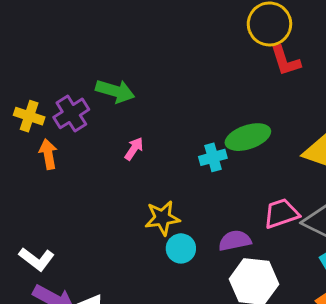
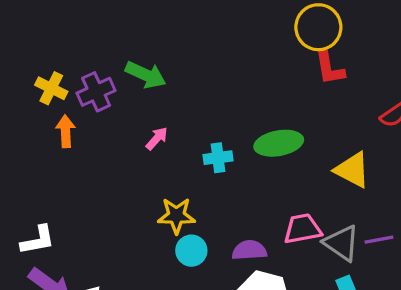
cyan cross: (213, 157) -> (218, 158), moved
white L-shape: (37, 259) -> (38, 240), turned -56

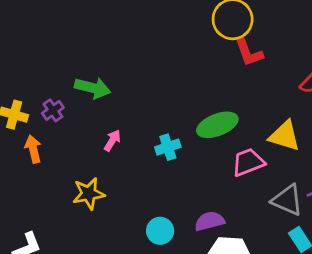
purple cross: (96, 92) -> (53, 110), size x0.7
yellow star: (176, 216) -> (89, 194), moved
pink trapezoid: (303, 229) -> (248, 162), moved

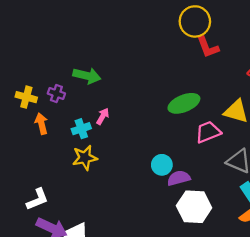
purple cross: (53, 110) -> (56, 94), turned -35
cyan cross: (168, 147) -> (81, 129), moved
cyan circle: (160, 231) -> (162, 165), moved

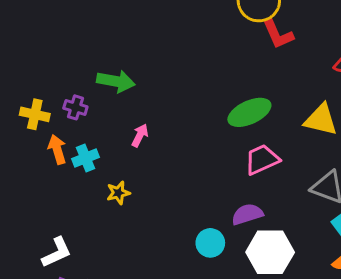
cyan cross: (81, 129) -> (86, 158), moved
pink trapezoid: (208, 132) -> (262, 160), moved
yellow star: (85, 158) -> (118, 193), size x0.7
cyan circle: (162, 165) -> (210, 243), moved

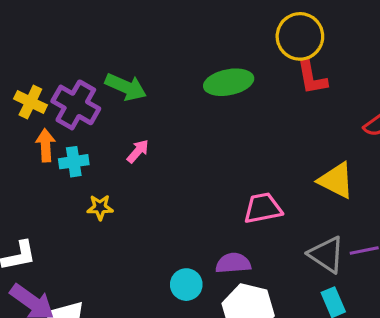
purple cross: (75, 107) -> (76, 105), size x1.8
green ellipse: (249, 112) -> (229, 82), moved

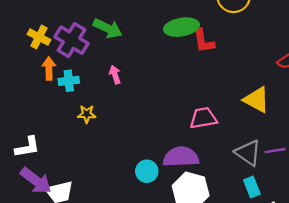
red L-shape: (312, 78) -> (204, 41), moved
pink arrow: (138, 151) -> (115, 75), turned -60
purple semicircle: (233, 263) -> (181, 157), size x1.4

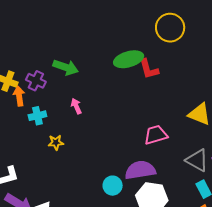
purple cross: (71, 40) -> (36, 81), size x0.7
orange arrow: (49, 68) -> (19, 96), moved

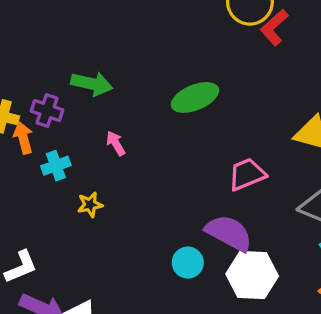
green ellipse: (129, 59) -> (195, 97), moved
red L-shape: (149, 69) -> (274, 27), moved, turned 70
purple semicircle: (140, 170) -> (229, 233), turned 44

